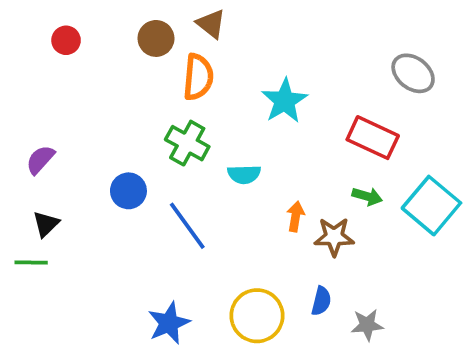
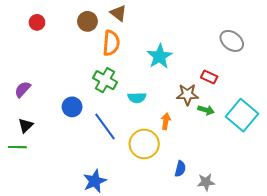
red rectangle: (373, 138) -> (209, 77), size x0.6
brown star: (334, 237) -> (187, 95), moved
yellow circle: (257, 316) -> (144, 144), moved

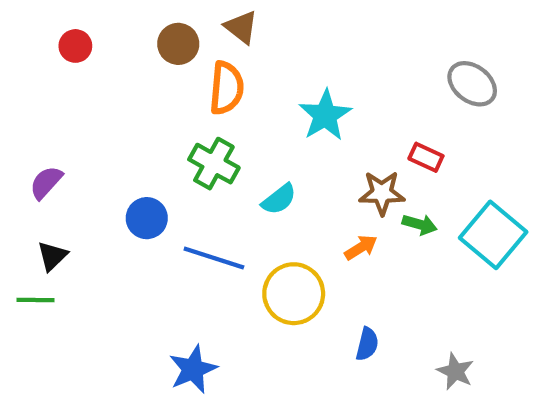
cyan semicircle: (137, 98) -> (279, 199), turned -36
orange arrow: (166, 121) -> (361, 248), moved, turned 49
blue line: (105, 126) -> (214, 258), turned -36
gray star: (206, 182) -> (455, 371), moved, turned 30

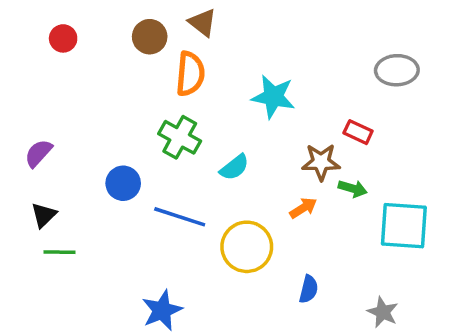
gray ellipse: (472, 84) -> (397, 70), turned -39
cyan star: (325, 115) -> (273, 97), turned -30
cyan square: (493, 235) -> (404, 226), moved, turned -36
green line: (35, 300) -> (60, 252), moved

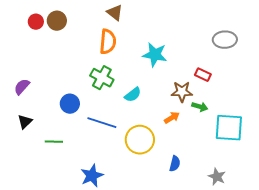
brown circle: (150, 37) -> (57, 21), moved
green line: (60, 252) -> (54, 142), moved

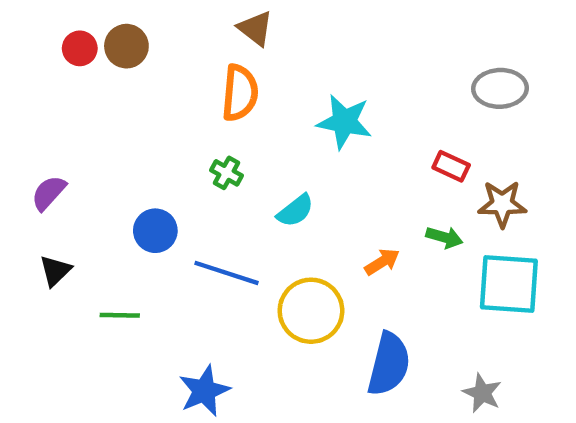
green cross: (102, 78) -> (226, 173), size x0.6
brown star: (182, 92) -> (502, 204), moved
blue semicircle: (175, 164) -> (389, 364), size x1.8

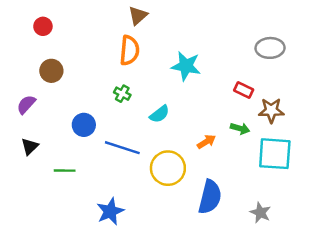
brown triangle: (255, 28) -> (138, 16), turned 40
brown circle: (126, 46) -> (51, 71), moved

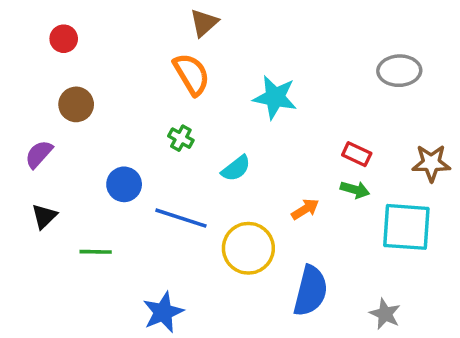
orange semicircle: (129, 50) -> (192, 74), turned -36
red rectangle: (244, 90) -> (357, 154), moved
brown star: (271, 110) -> (431, 163), moved

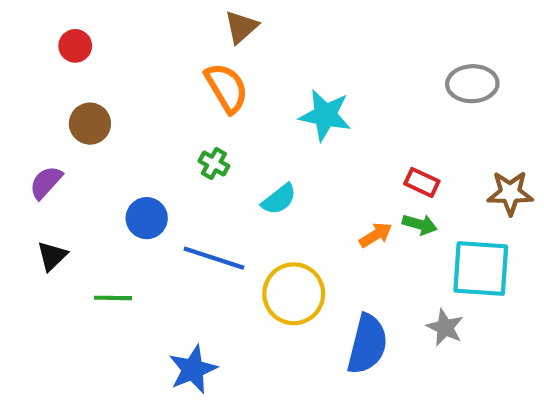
orange arrow: (305, 209) -> (376, 235), moved
gray star: (385, 314) -> (445, 327), moved

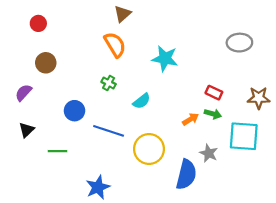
gray star: (445, 327) -> (209, 153), moved

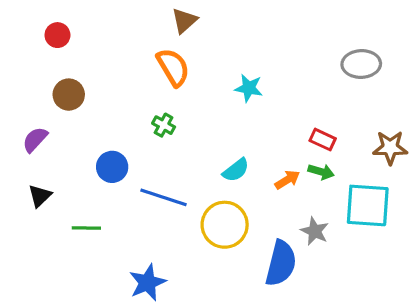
cyan star: (165, 59) -> (249, 88), size x0.7
cyan semicircle: (142, 101) -> (236, 170), moved

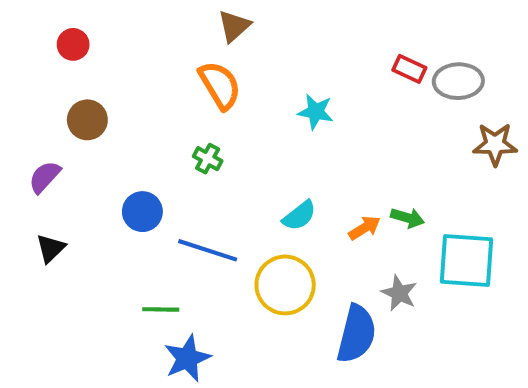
red rectangle: (323, 140) -> (409, 69), moved
brown star: (390, 148) -> (495, 144), moved
green line: (86, 228) -> (161, 309), moved

